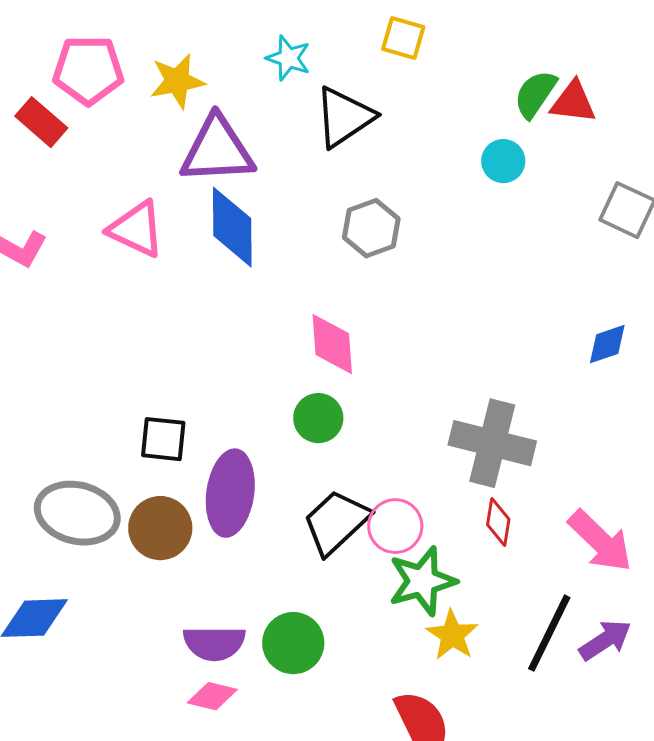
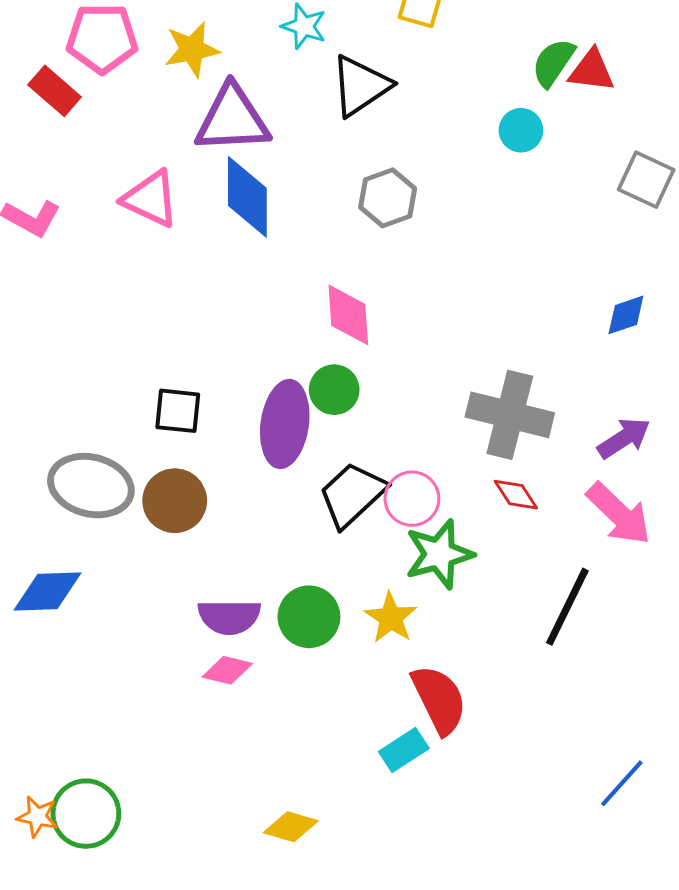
purple ellipse: (230, 493) -> (285, 424), moved
red diamond: (498, 522) -> (516, 495), turned -42
yellow star: (452, 635) -> (391, 618), moved
purple arrow: (605, 640) -> (624, 438), moved

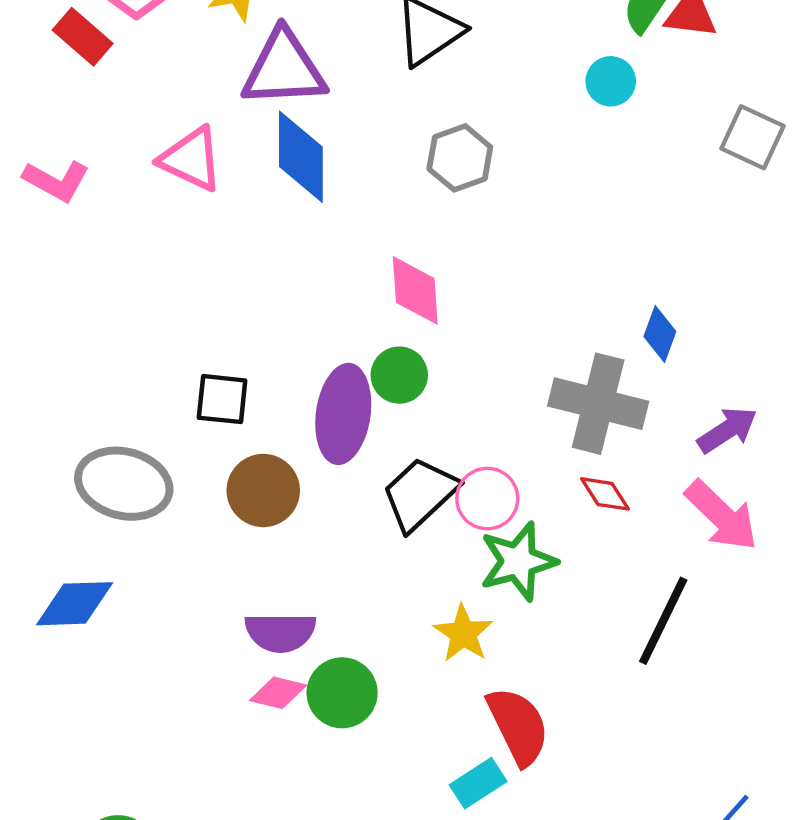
blue diamond: (626, 315) -> (660, 334), moved, turned -51
brown circle: (175, 501) -> (263, 491), moved
green circle: (309, 617) -> (342, 693), moved

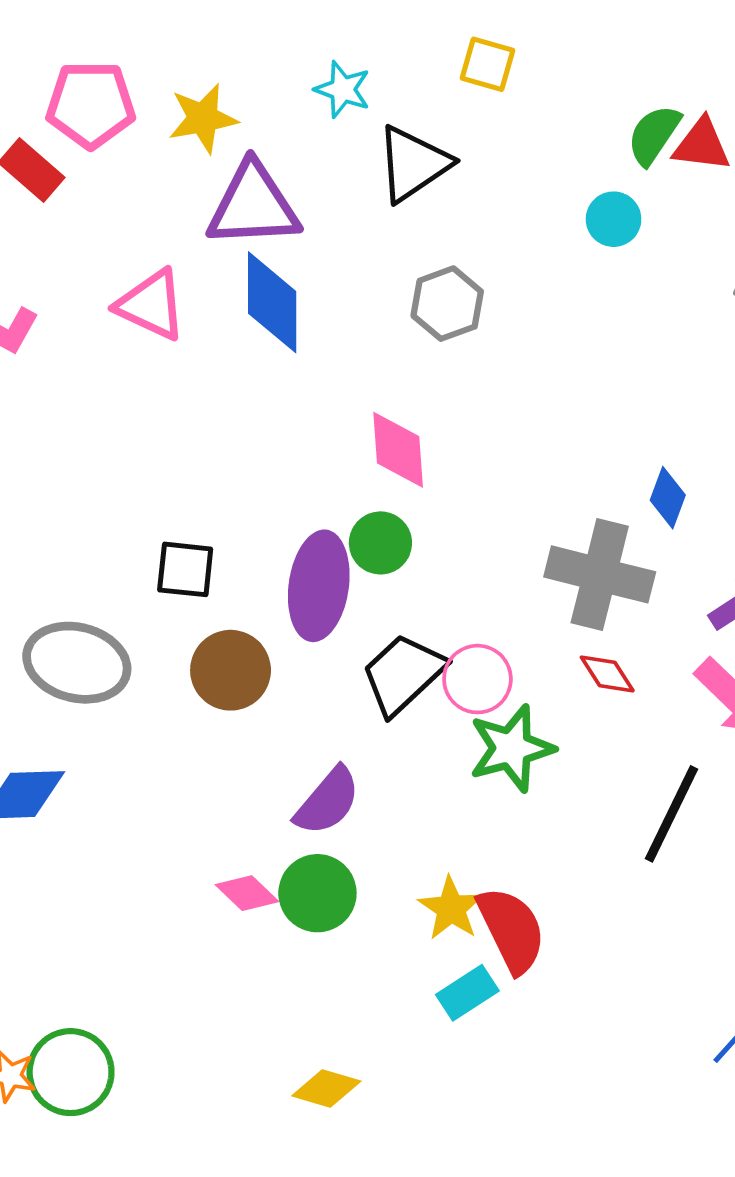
purple semicircle: (280, 632) -> (328, 801), moved, turned -50
yellow star: (463, 633) -> (451, 908), moved
pink diamond: (278, 693) -> (247, 893), turned 30

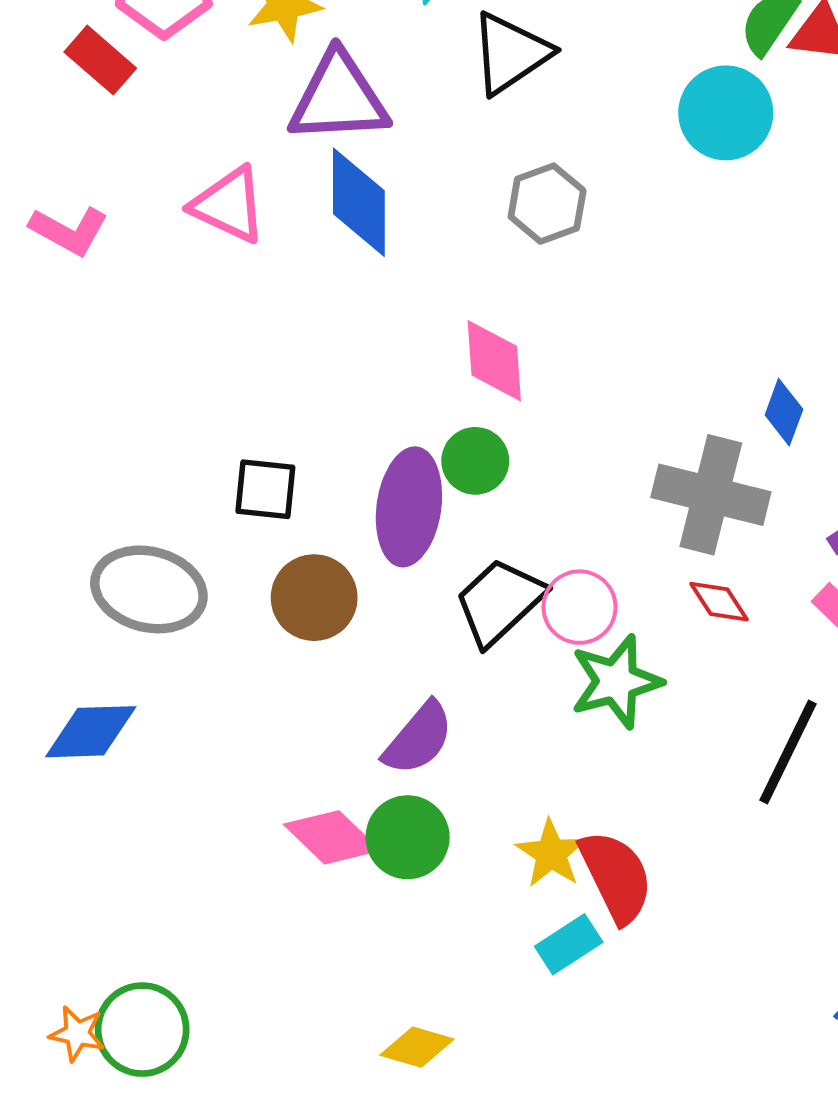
cyan circle: (614, 219) -> (726, 113), size x1.6
pink diamond: (247, 893) -> (332, 837), size x1.4

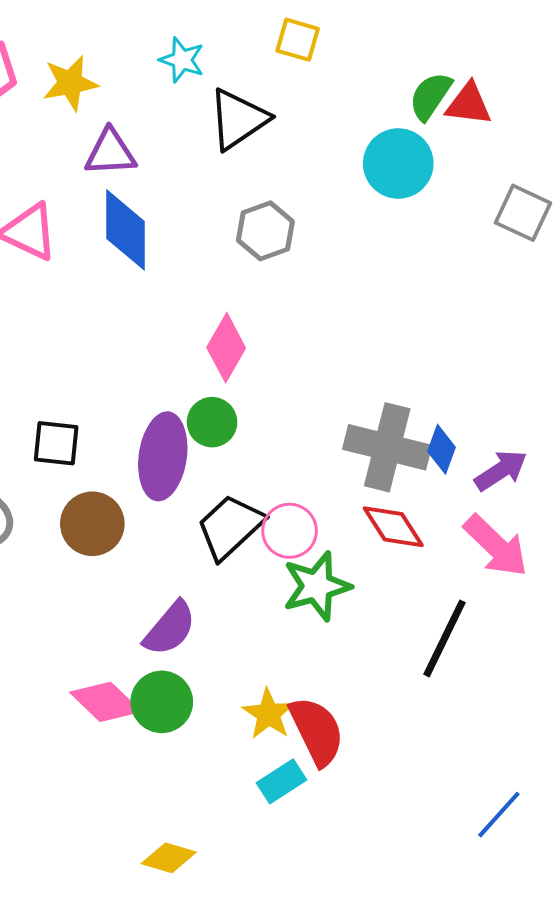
purple triangle: (339, 98) -> (110, 152), size x0.7
pink diamond: (494, 361) -> (226, 348), turned 34
blue diamond: (784, 412) -> (441, 449), moved
red diamond: (719, 602) -> (393, 527), size x1.4

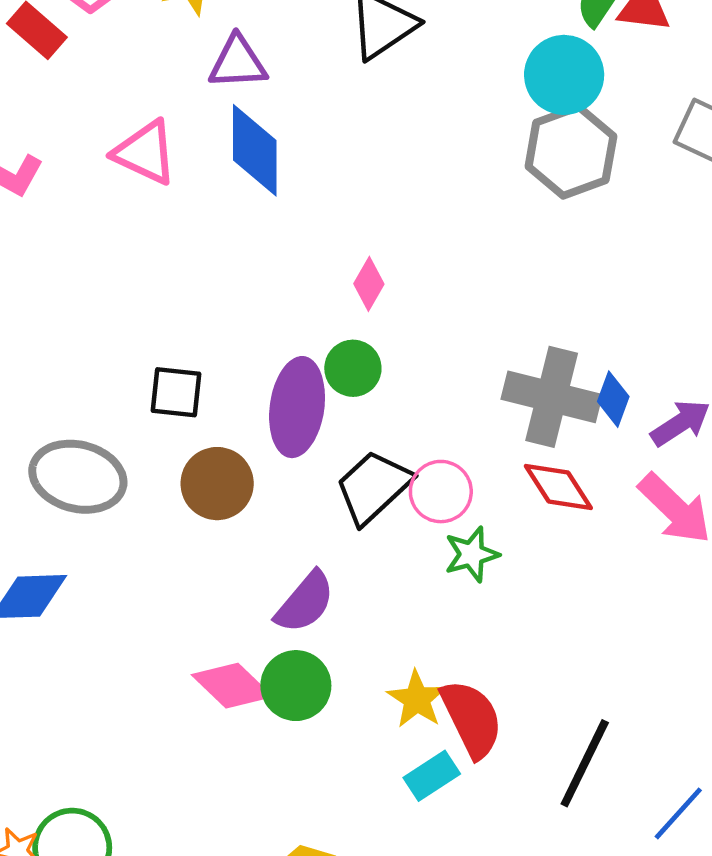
gray hexagon: (265, 231) -> (571, 151), moved, size x1.4
pink diamond: (226, 348) -> (369, 284), size x0.7
green star: (317, 586) -> (472, 554), size x0.7
black line: (445, 638) -> (585, 763), moved

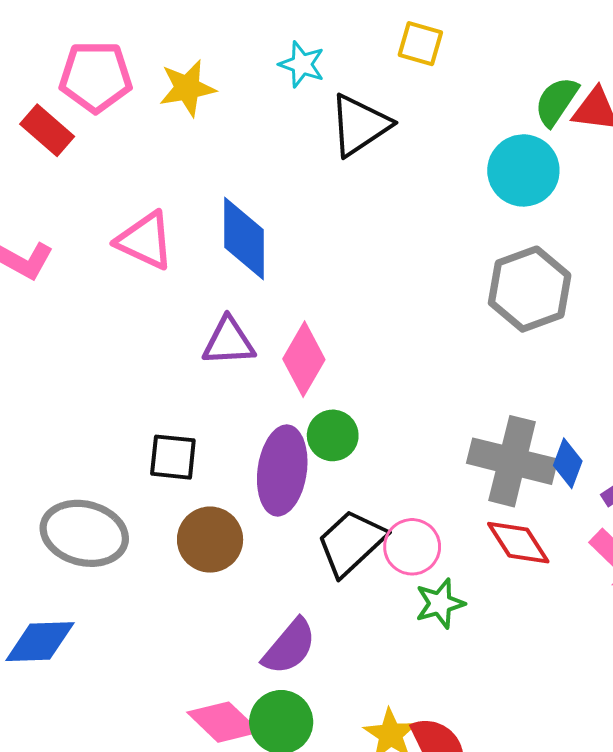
purple triangle: (238, 62) -> (229, 342), moved
gray hexagon: (571, 151) -> (530, 289), moved
pink diamond: (369, 284) -> (304, 359), moved, size x1.5

